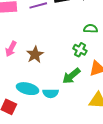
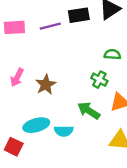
green arrow: (71, 76) -> (89, 111), turned 72
cyan ellipse: (28, 89) -> (36, 125), turned -30

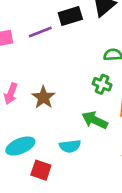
cyan ellipse: (36, 125) -> (20, 146), moved
red square: (14, 147) -> (41, 170), moved

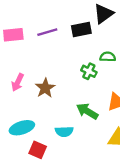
black rectangle: (70, 16) -> (81, 29), moved
green cross: (102, 84) -> (89, 71), moved

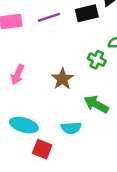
brown star: (45, 88) -> (62, 79), moved
cyan ellipse: (22, 128) -> (24, 125), turned 35

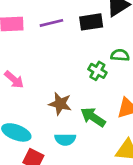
pink arrow: (18, 75) -> (14, 80), turned -78
brown star: (62, 79) -> (60, 104), moved, turned -30

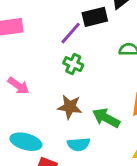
purple line: (51, 23) -> (71, 33), moved, turned -30
green cross: (97, 71) -> (73, 64), moved

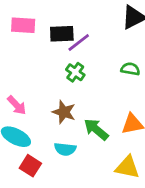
black rectangle: (95, 17) -> (62, 34), moved
pink arrow: (18, 86) -> (17, 105), moved

